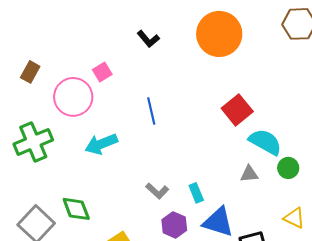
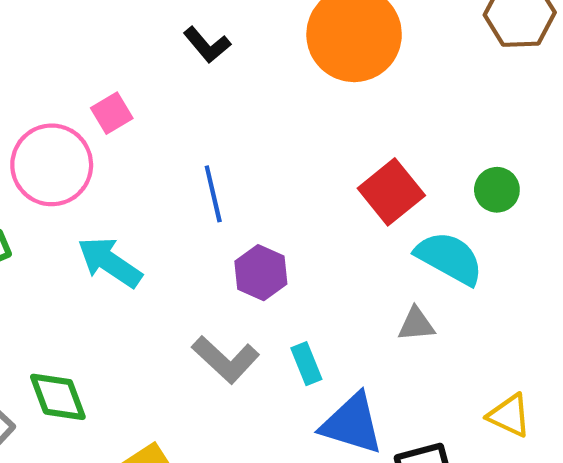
cyan arrow: (101, 144) -> (110, 262), turned 56
green circle: (288, 168) -> (497, 190), moved
gray L-shape: (157, 191) -> (226, 360), size x1.4
purple hexagon: (174, 225) -> (261, 273), moved

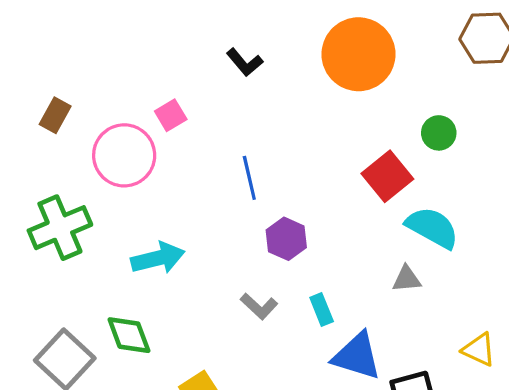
green circle: (497, 190) -> (439, 133), moved
cyan arrow: (110, 262) -> (158, 258), moved, turned 132
gray L-shape: (226, 360) -> (259, 306), size x0.7

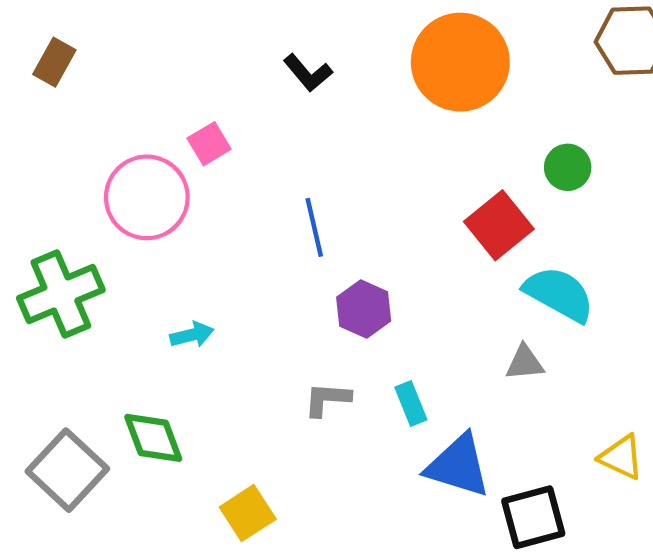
brown rectangle: (55, 115) -> (54, 62), moved
cyan arrow: (158, 258) -> (192, 335), size x0.6
gray L-shape: (259, 306) -> (327, 399), turned 141

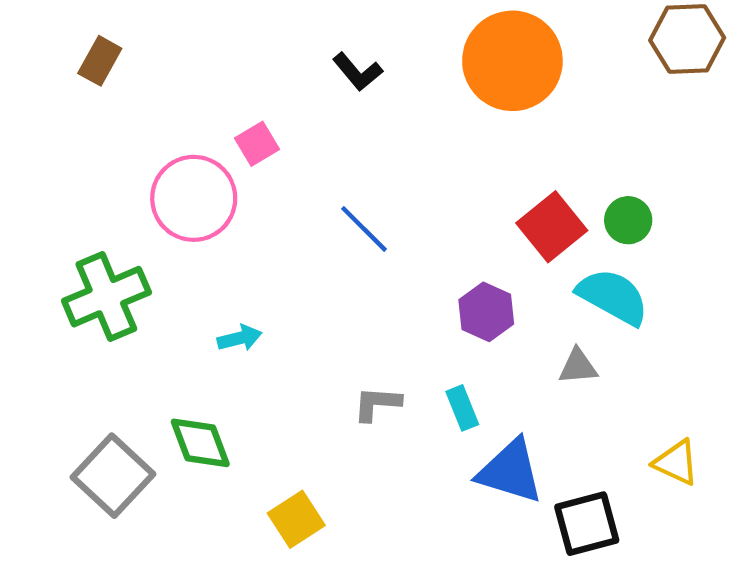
green circle: (568, 167) -> (628, 220), moved
blue line: (314, 227) -> (364, 229), turned -32
purple hexagon: (364, 309) -> (486, 312), moved

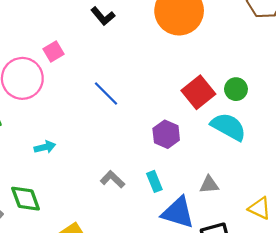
gray triangle: (578, 366) -> (209, 185), moved
gray L-shape: (377, 404) -> (113, 179), turned 40

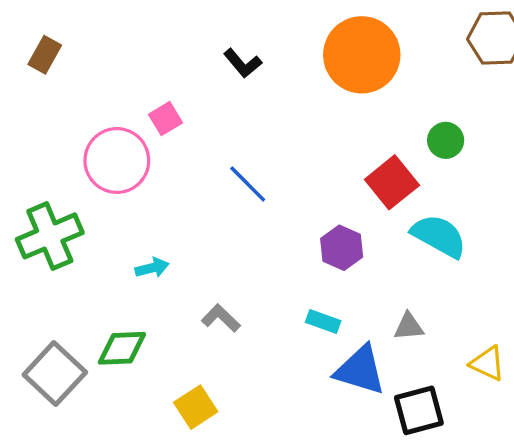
green circle: (236, 89) -> (446, 140), moved
gray L-shape: (113, 179) -> (221, 318), moved
cyan rectangle: (154, 181) -> (323, 322), turned -48
green diamond: (26, 199) -> (122, 348), turned -72

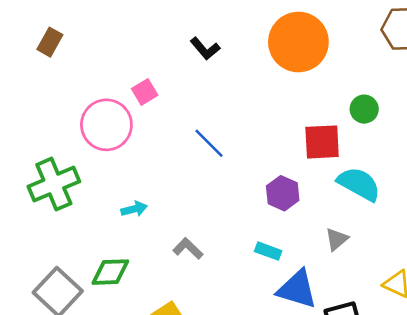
red square: (392, 182) -> (322, 142), turned 36
gray triangle: (409, 327) -> (337, 239), moved, turned -35

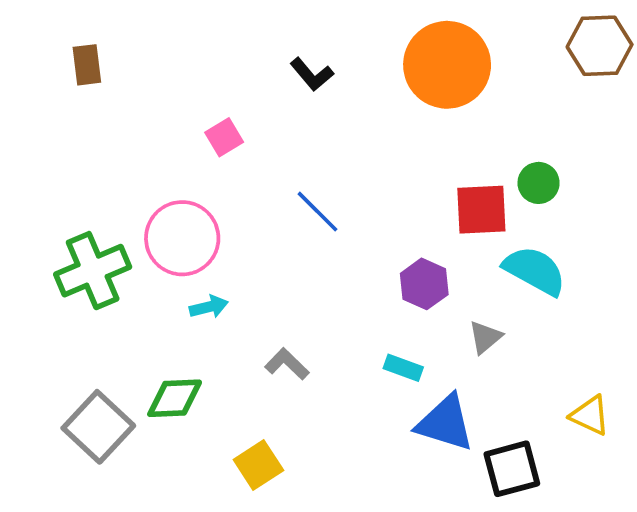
brown rectangle: (50, 42) -> (87, 65), turned -36
green circle: (364, 109) -> (539, 183), moved
pink circle: (106, 125) -> (182, 238), moved
gray triangle: (337, 239) -> (485, 337), moved

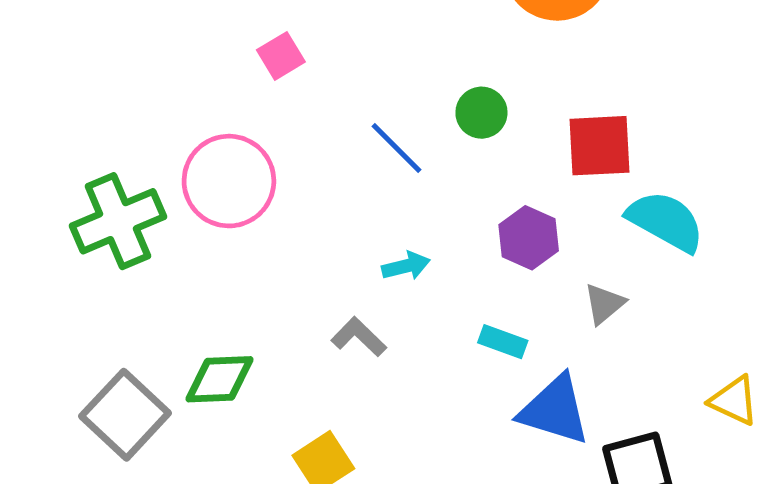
green circle: (539, 183) -> (481, 113), moved
cyan arrow: (209, 307) -> (406, 266), moved

